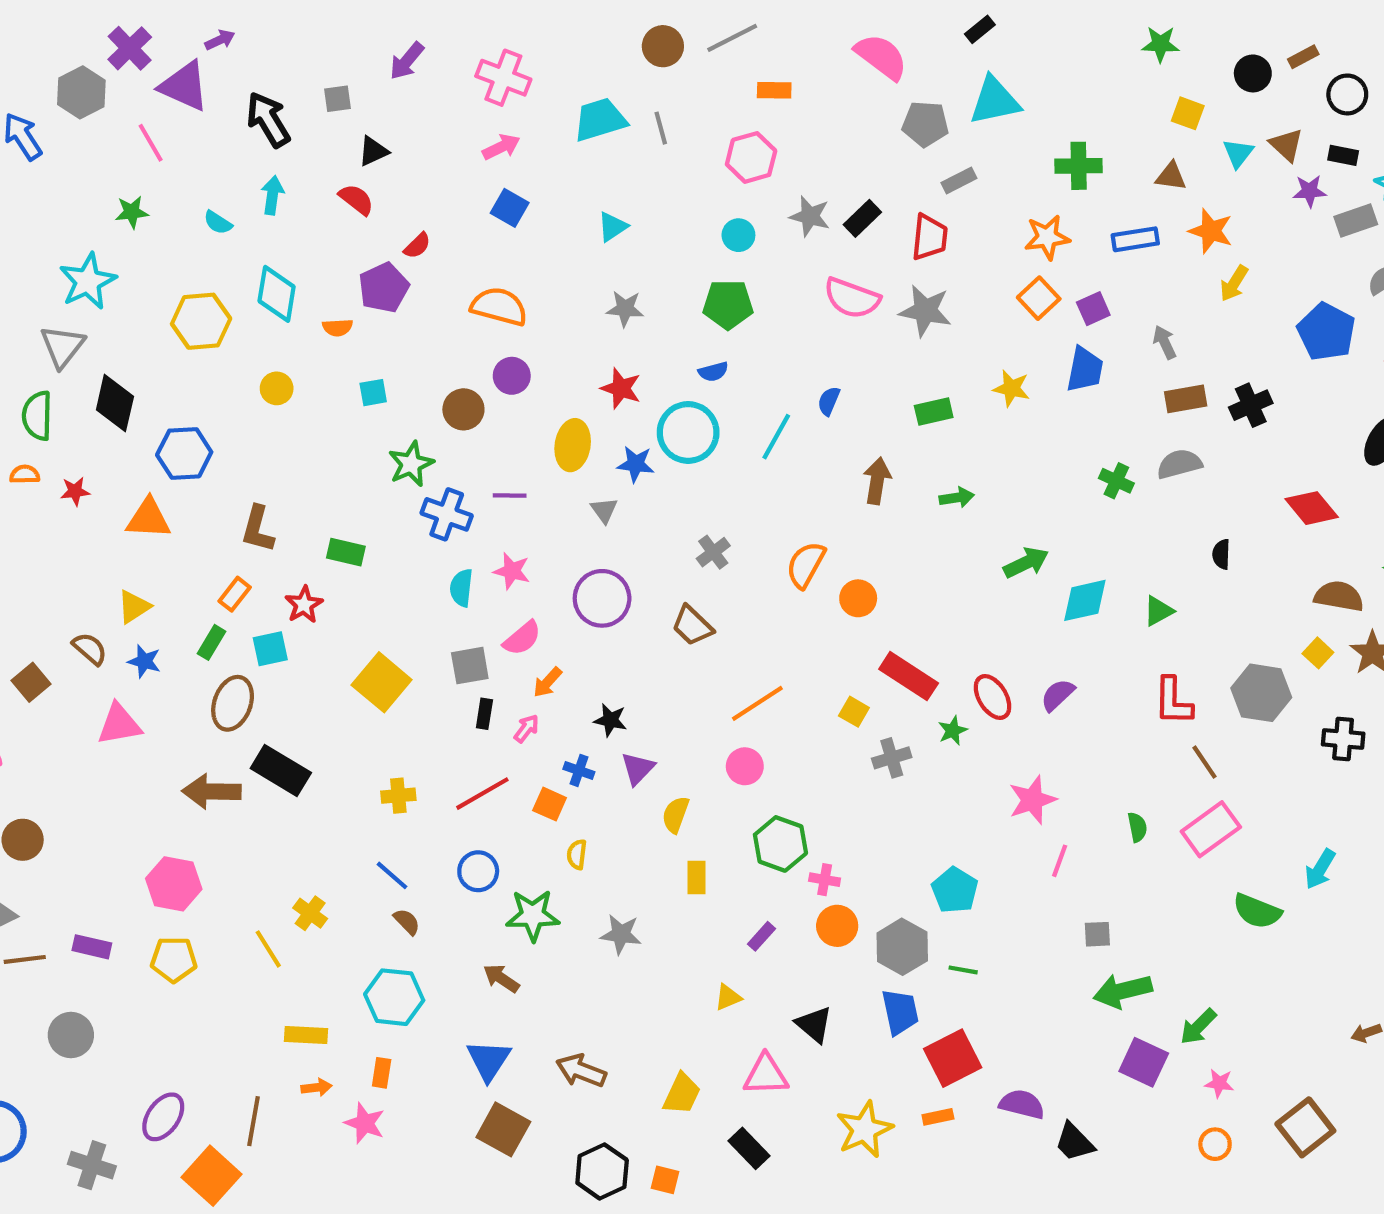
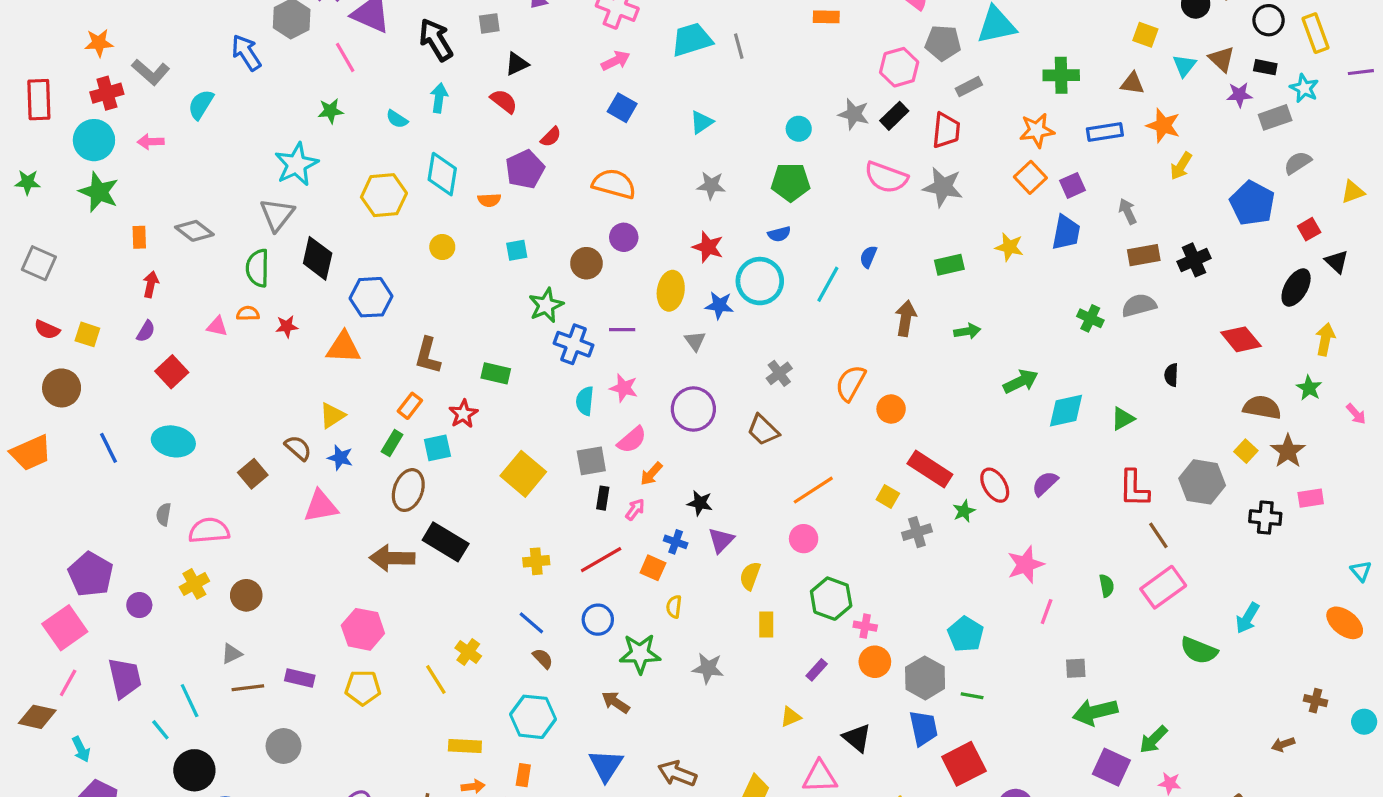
pink hexagon: (751, 157) -> (899, 67), moved

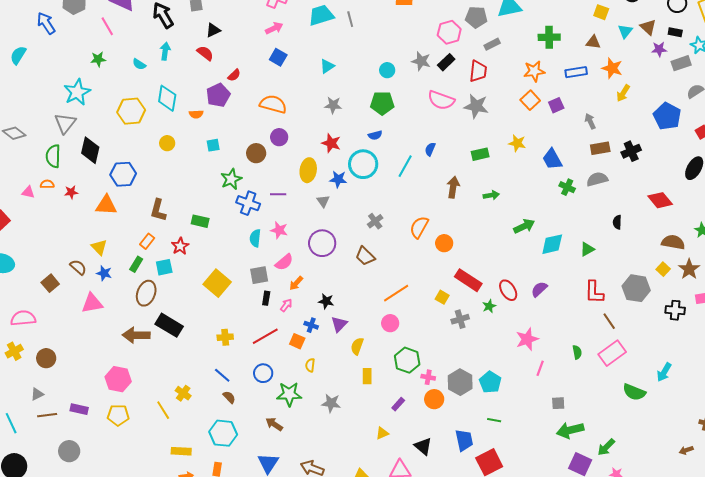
blue trapezoid: (1066, 232) -> (552, 159), moved, turned 140
yellow triangle: (332, 415) -> (99, 247), turned -42
gray hexagon: (925, 678) -> (460, 382), moved

